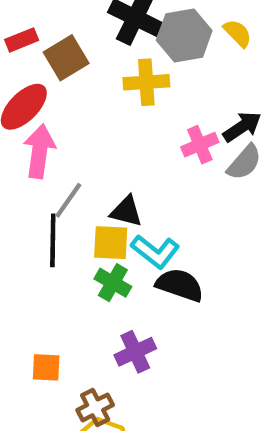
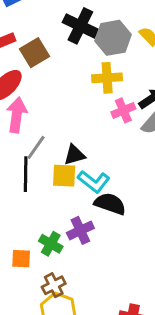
yellow cross: (146, 82) -> (107, 78), moved
black triangle: (126, 211) -> (74, 155), turned -30
green cross: (113, 283) -> (51, 244), moved
purple cross: (135, 352) -> (80, 230), moved

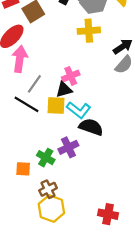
pink cross: (123, 110) -> (71, 76), moved
black line: (26, 174) -> (26, 104), turned -60

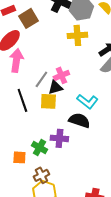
gray line: (34, 84) -> (41, 79), moved
black line: (26, 104) -> (22, 100), turned 40
cyan L-shape: (79, 110) -> (87, 101), moved
purple cross: (68, 147) -> (59, 138), turned 30

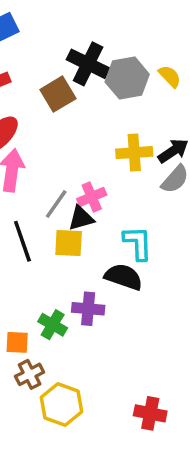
brown square: (28, 18) -> (58, 94), moved
yellow cross: (77, 35) -> (134, 153), moved
cyan L-shape: (87, 101) -> (138, 243), turned -130
brown cross: (41, 175) -> (30, 374), moved

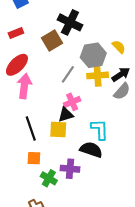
yellow semicircle: (170, 76) -> (119, 47), moved
gray hexagon: (127, 78) -> (93, 55), moved
gray line: (56, 204) -> (68, 74), moved
orange square: (17, 342) -> (34, 158), moved

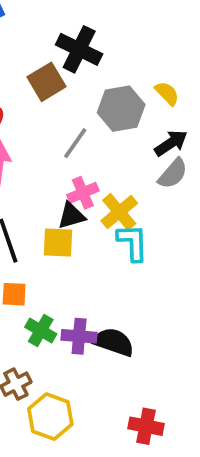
yellow cross: (98, 75) -> (119, 212), moved, turned -36
black semicircle: (91, 150) -> (114, 342), moved
purple cross: (70, 169) -> (79, 336), moved

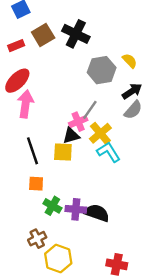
brown square: (47, 82) -> (43, 35), moved
gray line: (75, 143) -> (90, 110), moved
cyan L-shape: (133, 243) -> (109, 152), turned -30

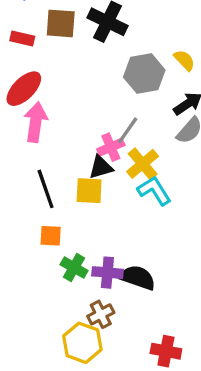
brown square: (43, 35) -> (61, 23), turned 35
red rectangle: (16, 46) -> (22, 38), turned 35
brown cross: (37, 239) -> (101, 314), moved

